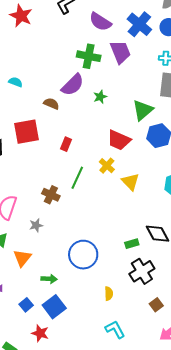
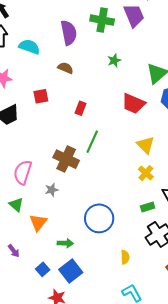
cyan semicircle: (16, 82) -> (29, 47), size x1.5
purple semicircle: (73, 85) -> (69, 33), moved, turned -55
red square: (26, 132) -> (41, 96), size x0.6
yellow cross: (107, 166) -> (146, 173), moved
brown cross: (51, 195) -> (66, 159), size x1.4

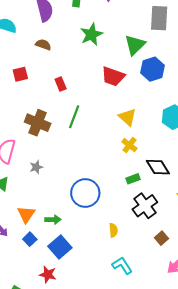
green star: (114, 60) -> (91, 34), size x1.6
red rectangle: (81, 108) -> (61, 84), turned -40
brown cross: (66, 159) -> (38, 123), moved
orange triangle: (38, 223) -> (26, 214), moved
blue square: (43, 269) -> (30, 239), moved

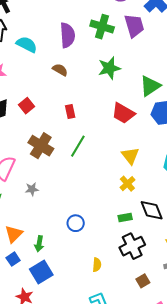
red square: (20, 74) -> (27, 106), moved, turned -35
blue circle: (85, 193) -> (76, 223), size x0.6
green arrow: (53, 220) -> (39, 244), turned 91

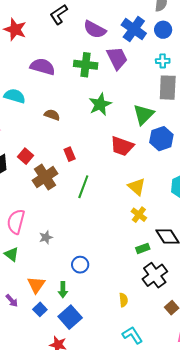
purple semicircle: (67, 35) -> (42, 67), moved, turned -60
brown cross: (41, 146) -> (45, 177), moved, turned 35
blue circle: (76, 223) -> (80, 265), moved

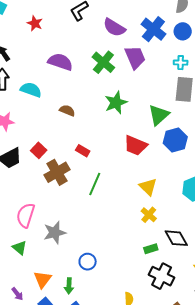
red star: (15, 29) -> (35, 23), size x0.7
green cross: (86, 65) -> (103, 62), turned 30
red rectangle: (70, 154) -> (83, 151), turned -40
gray star: (46, 237) -> (55, 233), size x1.6
black cross: (155, 275) -> (162, 276), turned -30

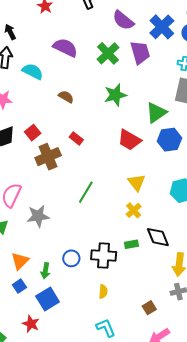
green line: (95, 184) -> (86, 192), moved
blue circle: (88, 262) -> (71, 258), moved
black cross: (162, 276) -> (104, 256), moved, turned -30

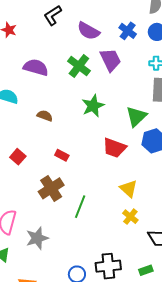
blue cross: (162, 27) -> (128, 31), size x0.7
brown cross: (48, 157) -> (51, 188), moved
green rectangle: (131, 244) -> (146, 270), moved

